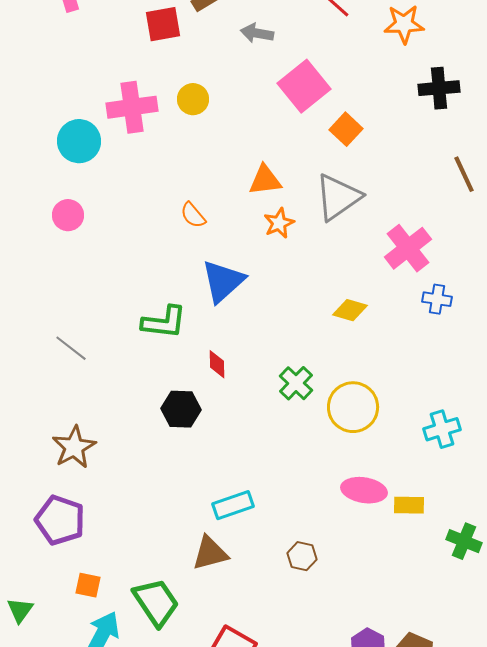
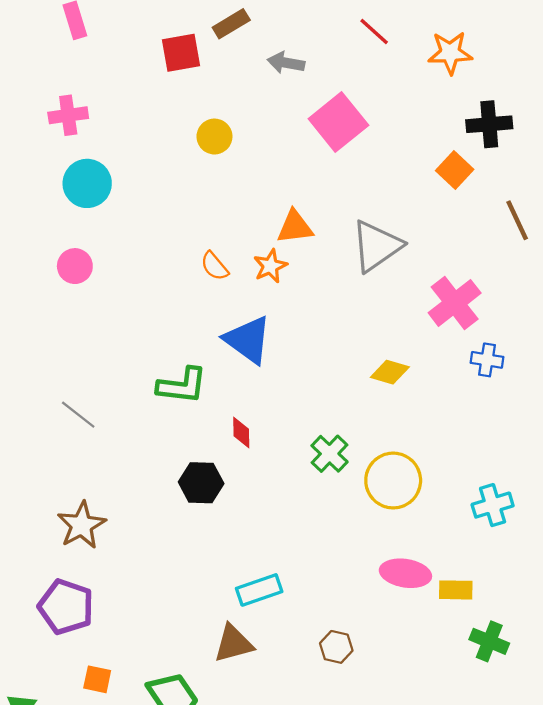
pink cross: (132, 107) -> (68, 115), moved, size x0.7
orange square: (346, 129) -> (455, 170), moved
orange star: (279, 223) -> (270, 266), moved
blue triangle: (223, 281) -> (248, 340), turned -42
green cross: (464, 541) -> (489, 641), moved

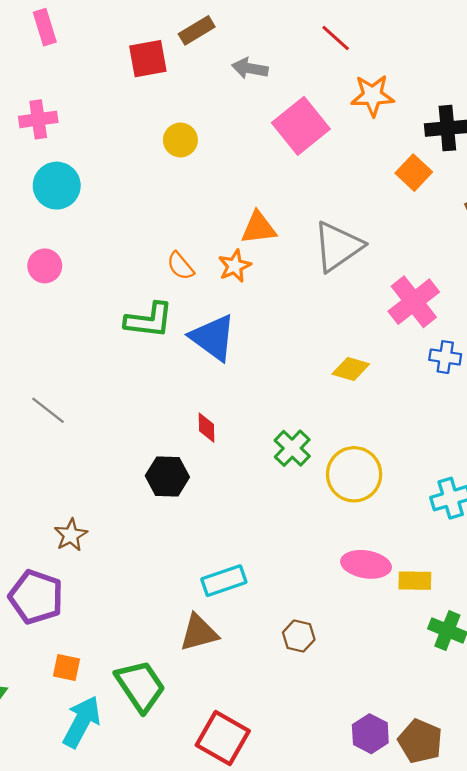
orange star: (450, 53) -> (373, 96), moved
green L-shape: (182, 386) -> (149, 320), moved
brown star: (82, 525) -> (71, 535), moved, size x0.7

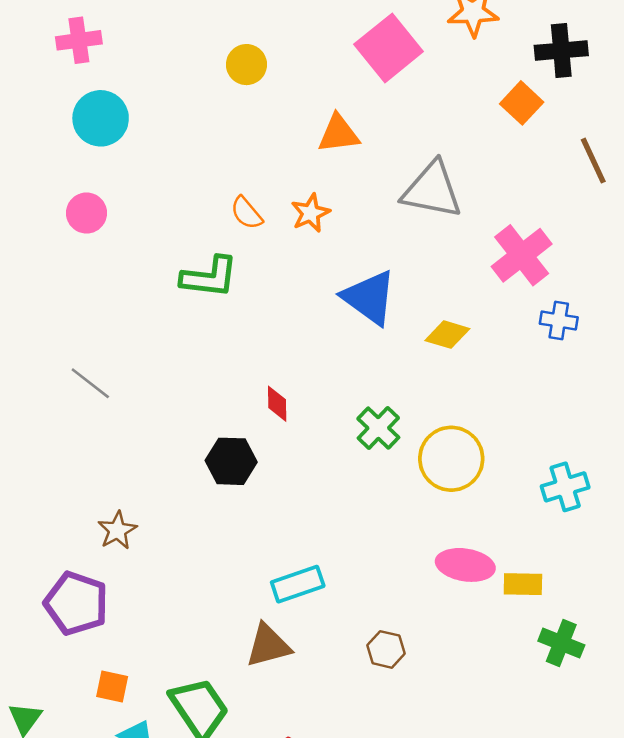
orange triangle: (259, 228) -> (339, 134), moved
gray triangle: (338, 246) -> (432, 190), turned 46
blue triangle: (213, 338) -> (369, 297), moved

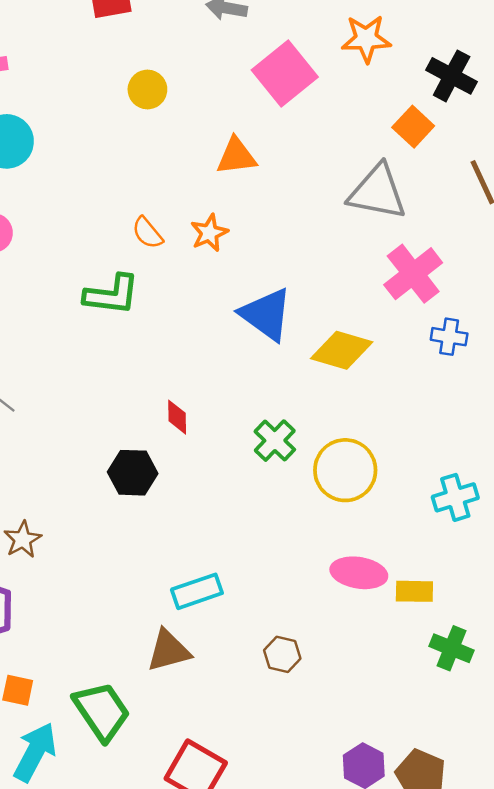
black cross: (561, 50) -> (452, 76), turned 33
gray triangle: (432, 190) -> (377, 192), moved
yellow diamond: (447, 335) -> (342, 350), size x1.4

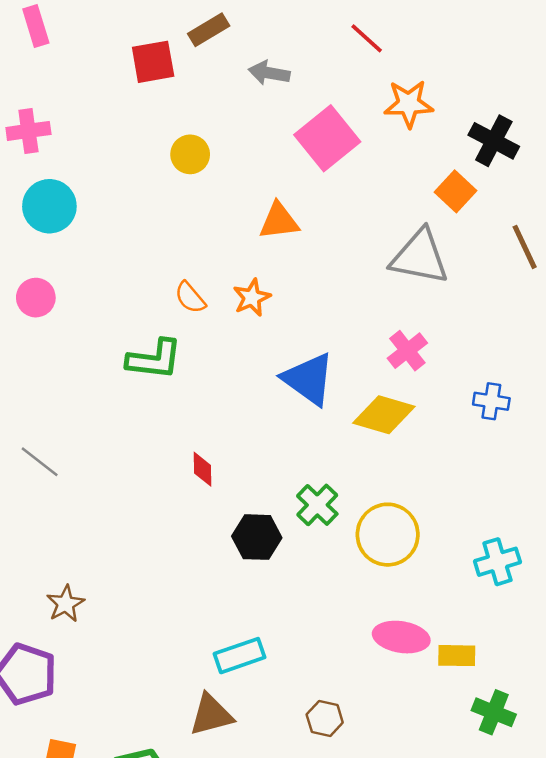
pink cross: (413, 274) -> (407, 351), moved, size x0.7
red diamond: (177, 417) -> (202, 469), moved
black hexagon: (133, 473) -> (257, 537), moved

